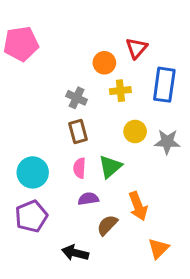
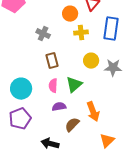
gray cross: (77, 98) -> (43, 34), moved

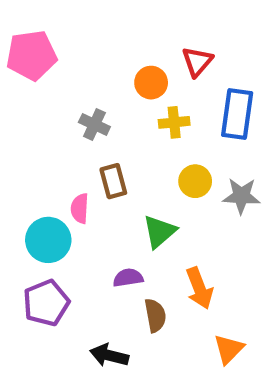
pink semicircle: (53, 86) -> (80, 208), moved
brown semicircle: (72, 125) -> (155, 315), turned 126

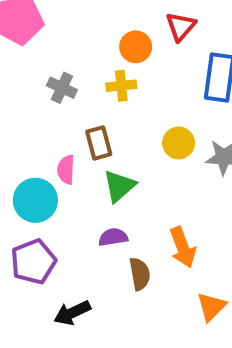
yellow cross: (174, 122) -> (121, 86), moved
gray cross: (94, 125) -> (62, 88), moved
green triangle: (159, 232) -> (119, 186), moved
black arrow: (109, 355) -> (72, 313), moved, turned -39

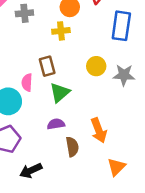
gray cross: (62, 88) -> (24, 13), moved, turned -30

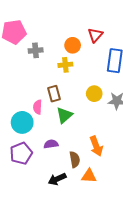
purple semicircle: (56, 124) -> (51, 144), moved
orange triangle: (116, 167) -> (89, 176), moved, turned 49
black arrow: (31, 171) -> (57, 179), moved

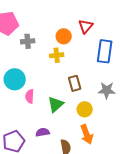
brown rectangle: (54, 94) -> (75, 83), moved
yellow circle: (94, 94) -> (85, 109), moved
cyan circle: (22, 122) -> (15, 79), moved

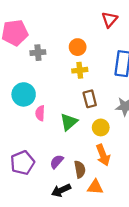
red triangle: (86, 26) -> (110, 20), moved
yellow cross: (57, 55) -> (80, 70), moved
purple semicircle: (43, 132) -> (57, 162), moved, turned -40

